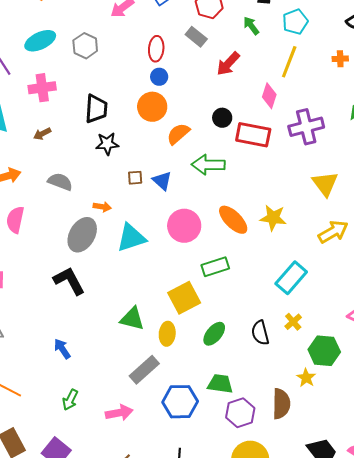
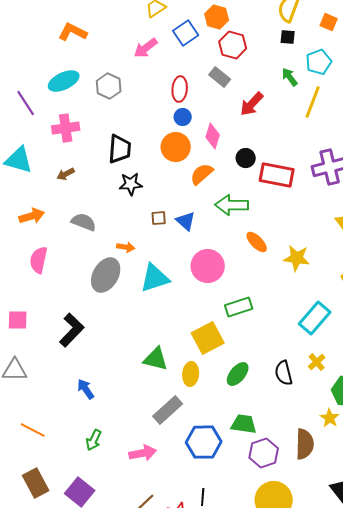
green arrow: (251, 26) -> (290, 77), moved
pink diamond: (269, 96) -> (213, 136), moved
orange ellipse: (233, 220) -> (257, 242), moved, size x0.7
black L-shape: (69, 281) -> (72, 330), moved, turned 72

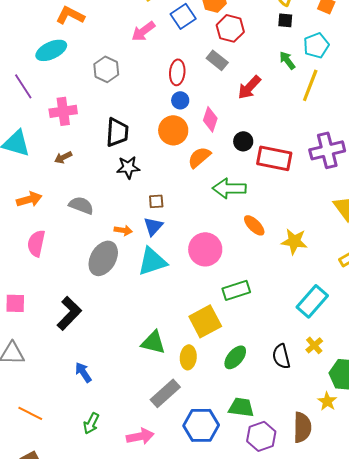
cyan ellipse: (64, 81) -> (51, 50), moved
blue triangle: (186, 221) -> (153, 226), moved, turned 30

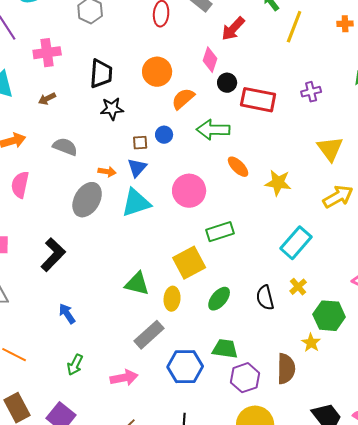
blue circle: (180, 100) -> (164, 135), moved
pink diamond: (210, 119) -> (210, 60), moved
purple cross: (327, 150) -> (311, 92), size x0.6

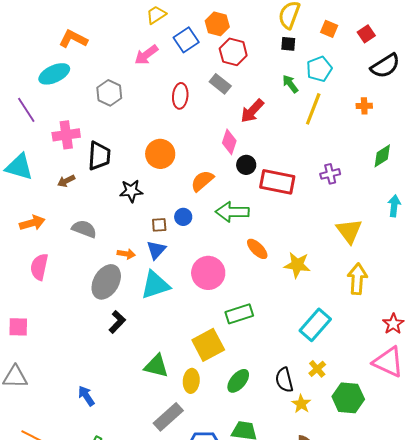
orange circle: (157, 72) -> (160, 154), moved
black trapezoid: (101, 74) -> (99, 156), moved
yellow arrow: (338, 197) -> (357, 279), turned -56
black L-shape: (53, 255) -> (117, 322), moved, size x0.7
yellow star: (311, 343) -> (301, 404), moved

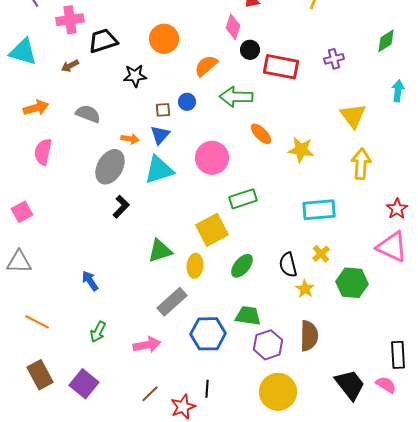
black trapezoid: (99, 156) -> (103, 41), turned -112
cyan rectangle: (315, 325) -> (319, 210), turned 44
pink square: (18, 327) -> (22, 212), turned -30
green triangle: (156, 366) -> (160, 251), turned -32

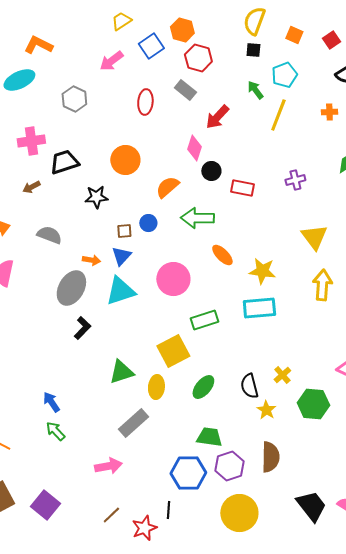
red rectangle: (281, 67) -> (242, 188), size x0.7
cyan rectangle: (319, 210) -> (259, 308), moved
green arrow: (98, 332) -> (55, 431), moved, turned 110
blue hexagon: (208, 334) -> (188, 473), moved

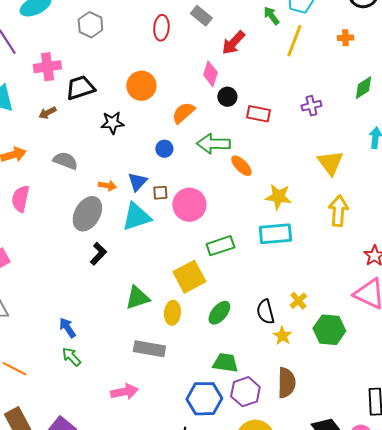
brown square: (124, 231) -> (160, 193), moved
orange ellipse: (222, 255) -> (241, 166), moved
gray rectangle: (133, 423) -> (149, 349), turned 52

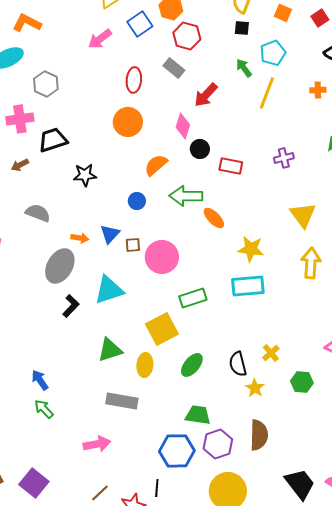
gray hexagon: (90, 25) -> (46, 84), moved
orange circle: (141, 86) -> (128, 122), moved
cyan triangle: (136, 217) -> (109, 290), moved
green hexagon: (329, 330) -> (302, 382), size x0.7

